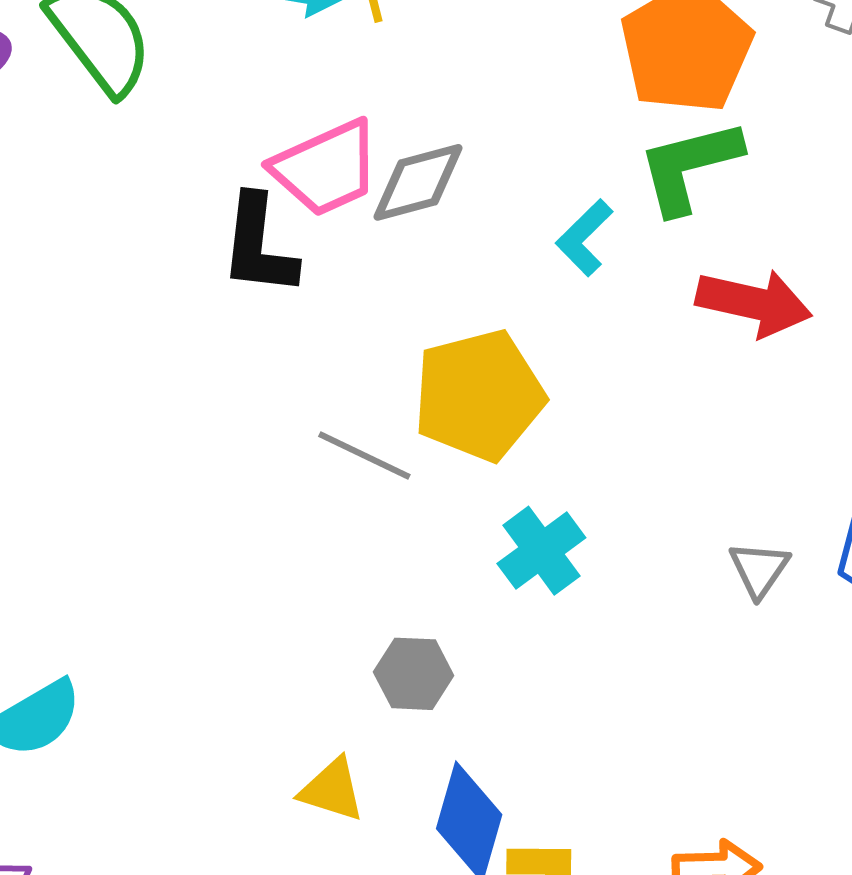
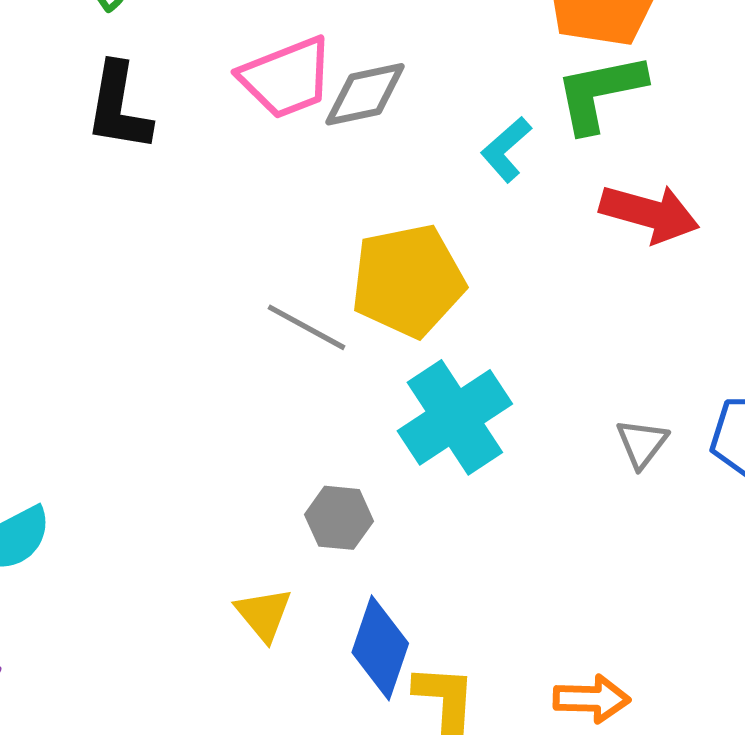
black L-shape: (259, 245) -> (119, 107), moved
cyan cross: (541, 551) -> (455, 417), size x1.5
yellow triangle: (332, 790) -> (264, 614), turned 30

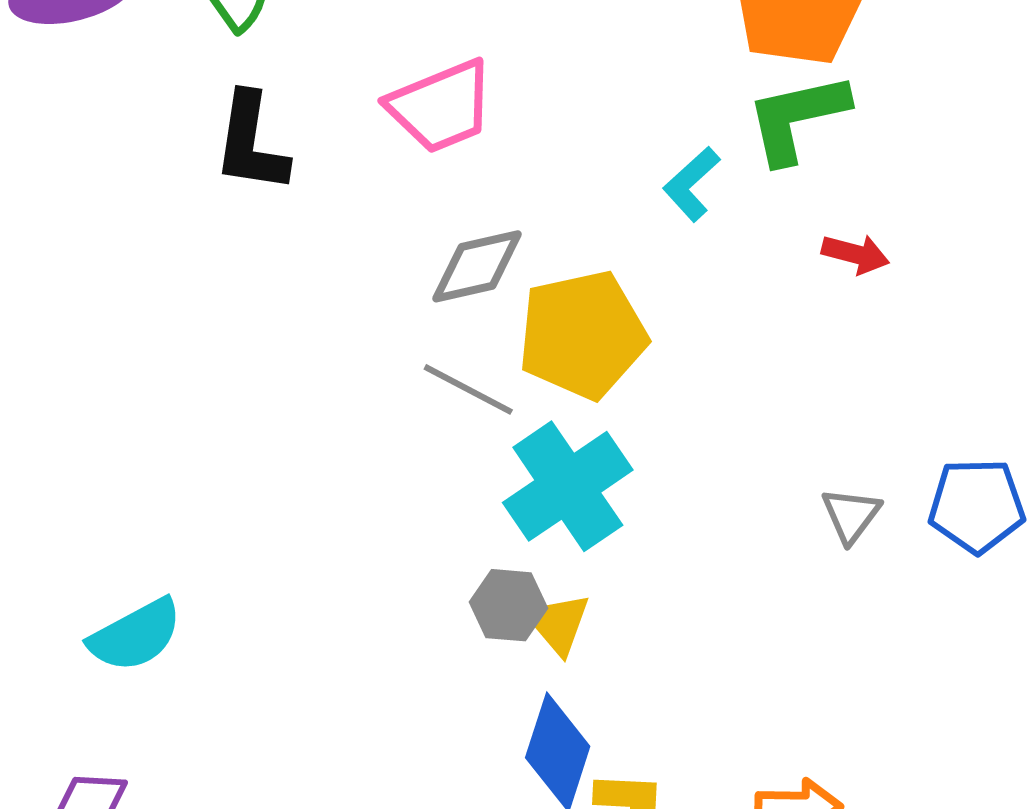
gray diamond: (365, 94) -> (477, 266), moved
red arrow: (649, 213) -> (855, 254), size x0.6
cyan cross: (455, 417) -> (568, 486), moved
yellow triangle: (264, 614) -> (558, 624), moved

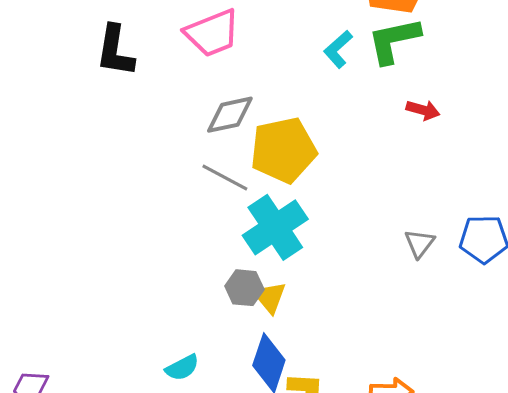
cyan L-shape: (692, 184) -> (338, 49), moved
cyan semicircle: (135, 635) -> (182, 368), moved, size x0.7

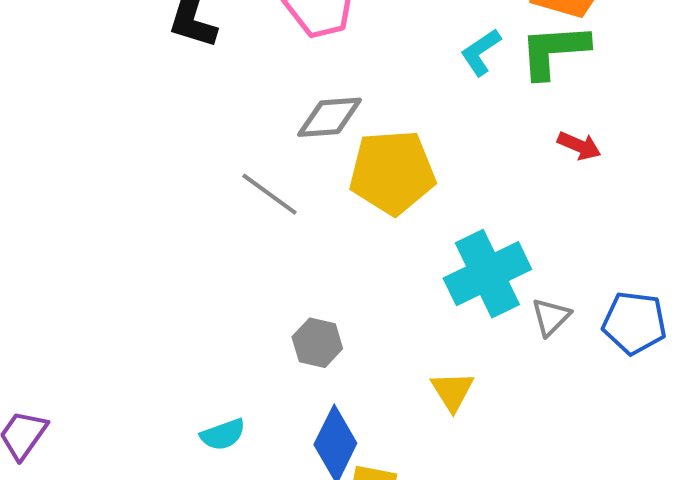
gray line: (225, 177) -> (269, 194), moved
cyan cross: (275, 227) -> (487, 274), moved
yellow triangle: (270, 297) -> (452, 391), moved

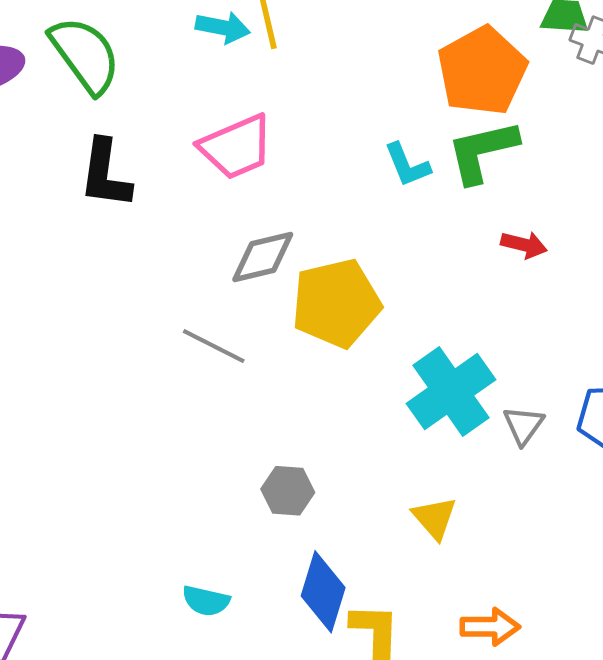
cyan L-shape: (481, 52) -> (407, 165), turned -69
cyan semicircle: (223, 435) -> (206, 601), turned 42

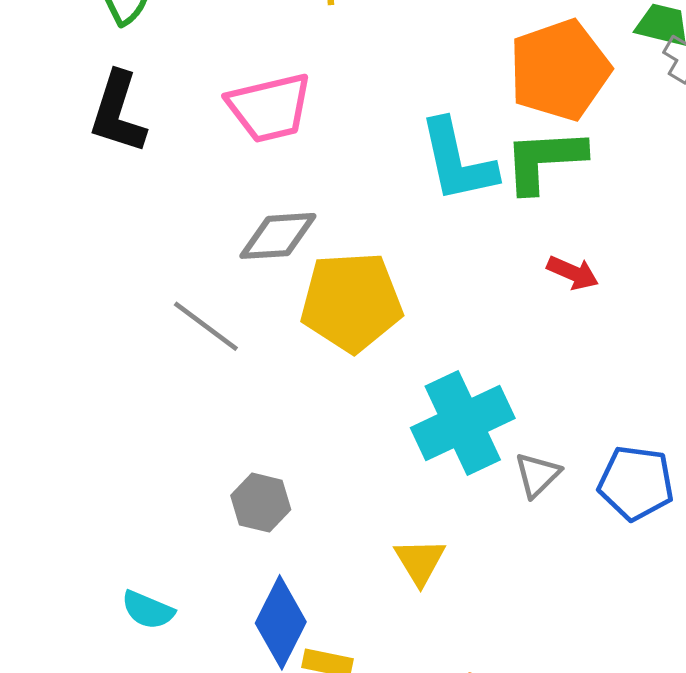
cyan L-shape: (407, 165) -> (458, 161), size x1.6

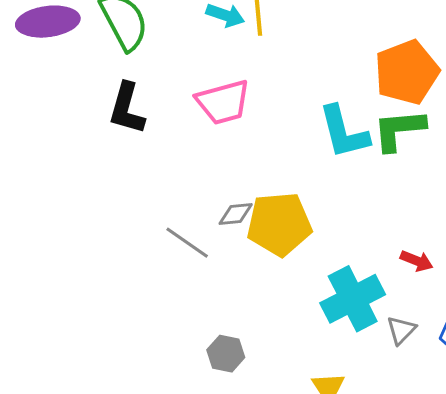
gray diamond: (278, 236) -> (236, 214), moved, size x0.7
red arrow: (573, 273) -> (417, 261), moved

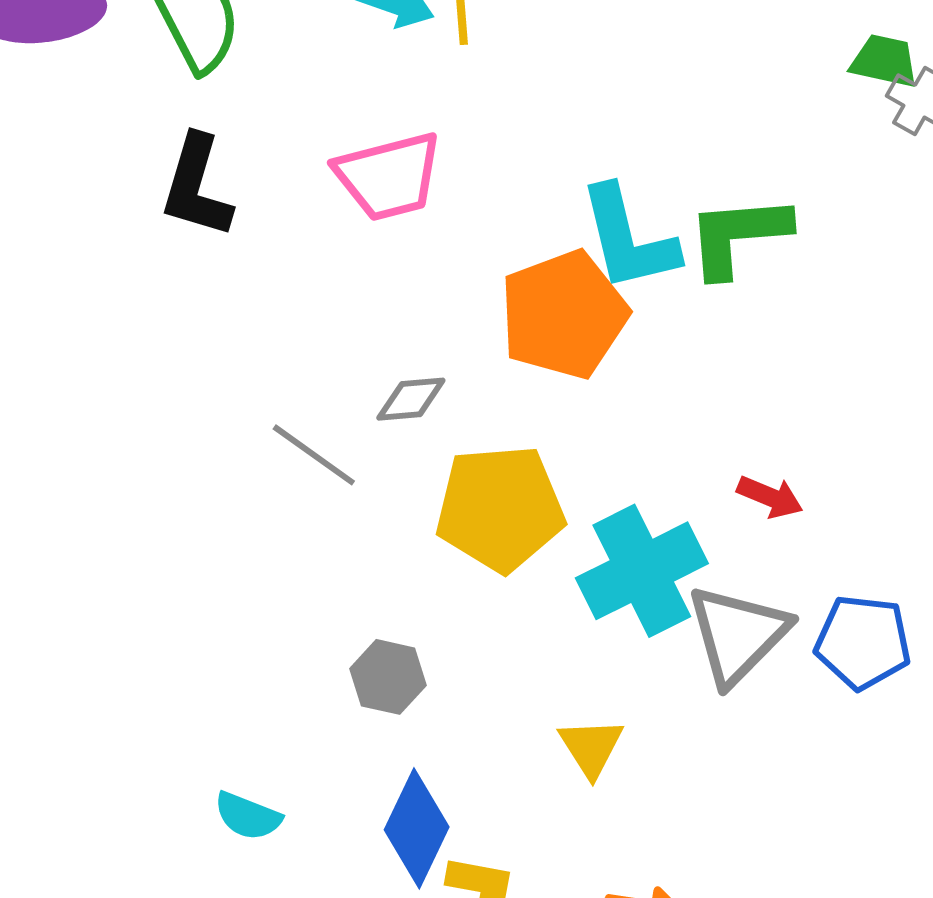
orange pentagon: (407, 72) -> (564, 315), moved
yellow pentagon: (279, 224) -> (500, 508), moved
gray triangle: (401, 330) -> (738, 635), size x1.8

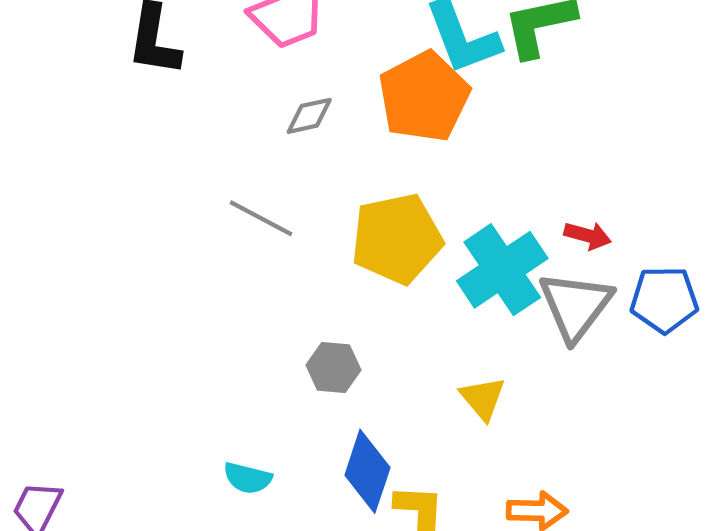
gray diamond: (411, 399) -> (309, 116), moved
red arrow: (770, 497) -> (588, 236), moved

